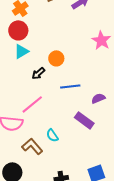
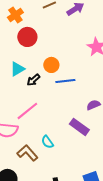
red circle: (18, 30) -> (27, 37), moved
cyan triangle: (21, 51) -> (17, 69), moved
blue line: (70, 86) -> (65, 81), moved

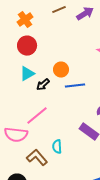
red circle: (27, 37) -> (27, 46), moved
cyan semicircle: (47, 142) -> (57, 147), turned 32

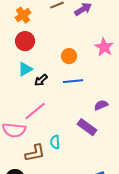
orange circle: (61, 70) -> (69, 56), moved
brown L-shape: (37, 158) -> (35, 153), turned 120

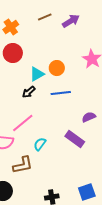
cyan triangle: (25, 69) -> (37, 74), moved
cyan semicircle: (55, 142) -> (40, 144), moved, turned 40

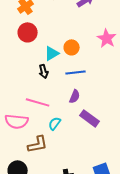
black arrow: (29, 92) -> (44, 71), turned -64
purple semicircle: (89, 117) -> (75, 96), moved, turned 136
pink line: (23, 123) -> (38, 102), turned 55

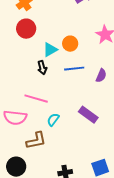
purple semicircle: (75, 96) -> (101, 76), moved

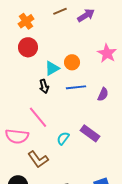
pink line: (36, 99) -> (38, 117), turned 35
cyan semicircle: (53, 120) -> (63, 138), moved
brown L-shape: (36, 141) -> (38, 159), turned 65

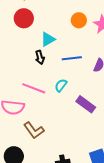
orange circle: (72, 62) -> (79, 20), moved
pink line: (38, 117) -> (34, 88), turned -30
cyan semicircle: (63, 138) -> (61, 85), moved

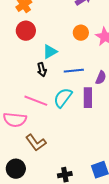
cyan semicircle: (61, 85) -> (63, 98), size x1.5
purple rectangle: (86, 104) -> (88, 98), moved, turned 54

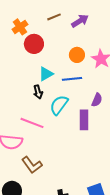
red circle: (26, 31) -> (34, 44), moved
blue line: (74, 71) -> (72, 79), moved
cyan semicircle: (63, 98) -> (59, 105), moved

